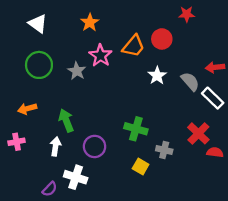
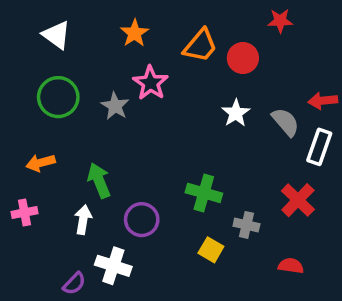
orange trapezoid: (133, 46) -> (200, 46), moved
white rectangle: (213, 98) -> (319, 147), turned 65
red semicircle: (215, 152) -> (291, 266), moved

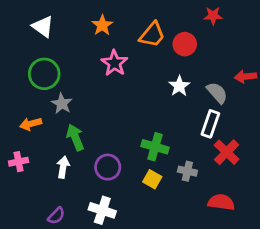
gray star: (115, 106) -> (62, 104), moved
white rectangle: (319, 147) -> (210, 124), moved
yellow square: (211, 250) -> (152, 179), moved
white cross: (113, 266) -> (102, 210), moved
red semicircle: (291, 266) -> (221, 202), size x1.4

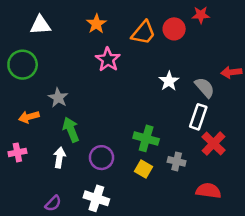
white triangle: (43, 27) -> (40, 25), turned -40
red circle: (185, 44) -> (174, 29), moved
green circle: (44, 74) -> (23, 65), moved

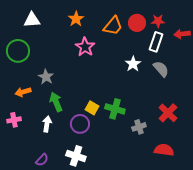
red star: (201, 15) -> (158, 21), moved
red arrow: (231, 72) -> (182, 34), moved
white rectangle: (198, 117) -> (156, 42), moved
gray cross: (177, 161) -> (139, 127), turned -32
yellow square: (144, 169) -> (92, 108), moved

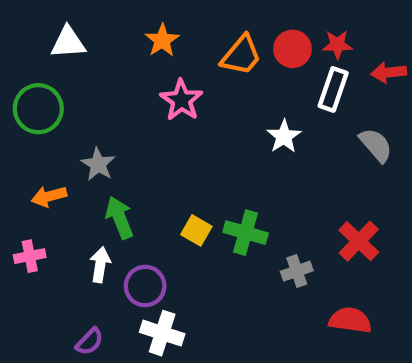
gray semicircle: (161, 69) -> (376, 145), moved
purple circle: (80, 124) -> (145, 286), moved

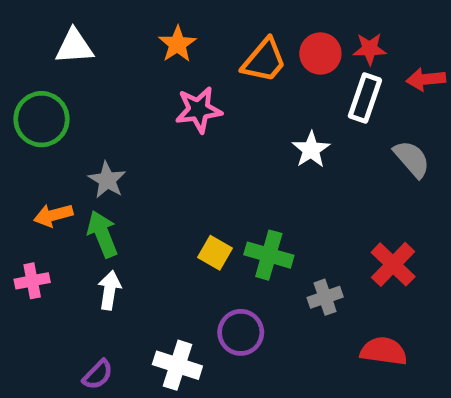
pink star: (181, 100) -> (199, 110), turned 30
green arrow: (119, 218) -> (102, 234), moved
purple circle: (145, 286) -> (241, 332), moved

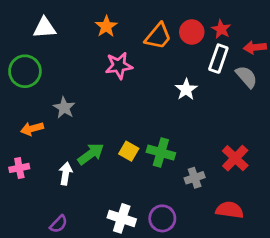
red star: (370, 49) -> (221, 29), turned 30
gray semicircle: (412, 159) -> (246, 77), moved
green arrow: (102, 234) -> (91, 154), moved, turned 76
purple circle: (241, 332) -> (162, 218), moved
white cross: (177, 365) -> (122, 218), moved

